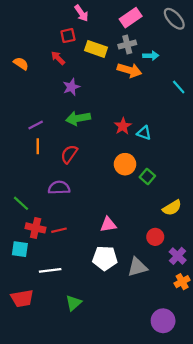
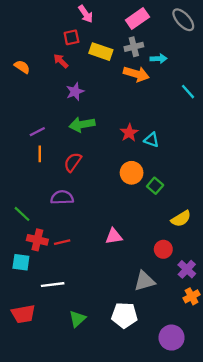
white pentagon: (105, 258) -> (124, 315), moved

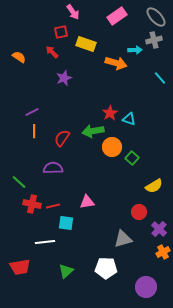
gray cross: (134, 47) -> (154, 40), moved
green arrow: (82, 125) -> (93, 131), moved
pink triangle: (114, 236) -> (87, 202), moved
cyan square: (21, 262) -> (66, 223), moved

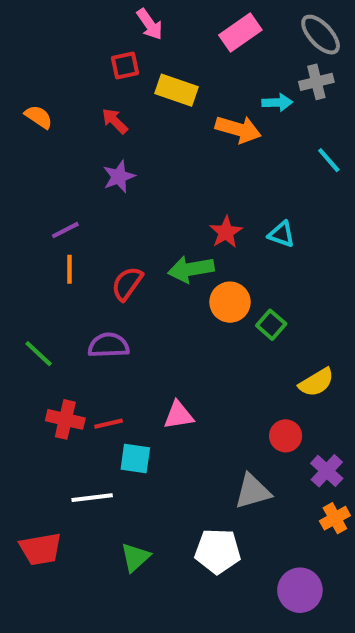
red arrow: (52, 52) -> (115, 121), moved
purple star: (64, 78) -> (119, 177), moved
cyan triangle: (129, 119) -> (281, 234), moved
green line: (19, 182) -> (39, 354), moved

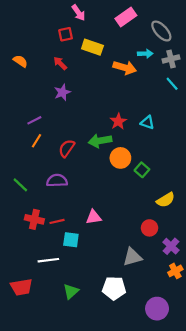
gray ellipse: (321, 35) -> (161, 31), moved
gray cross: (316, 82) -> (171, 59), moved
orange line: (69, 269) -> (37, 141), turned 32

